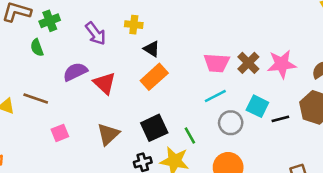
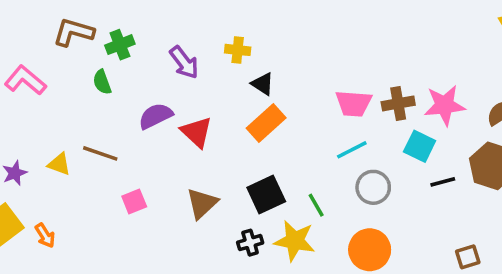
brown cross: (248, 63) -> (398, 103), turned 35
cyan square: (257, 106) -> (420, 146), moved

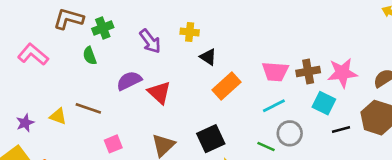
orange rectangle: (266, 123) -> (226, 86), moved
green line: (316, 205) -> (266, 147), moved, turned -36

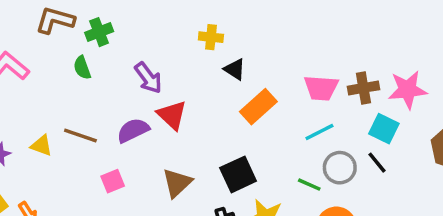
purple arrow: (150, 41) -> (148, 78), moved
purple semicircle: (129, 81) -> (133, 130), moved
black line: (341, 129) -> (377, 163), moved, turned 66

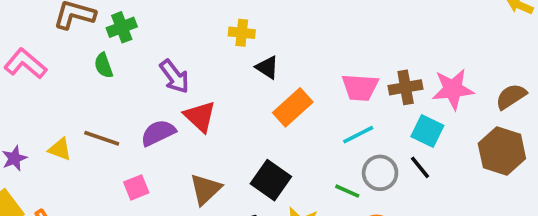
black square: (238, 174) -> (271, 180), turned -30

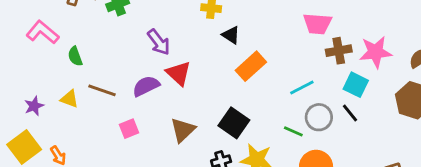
green semicircle: (104, 66) -> (75, 56), moved
pink trapezoid: (360, 87) -> (317, 24), moved

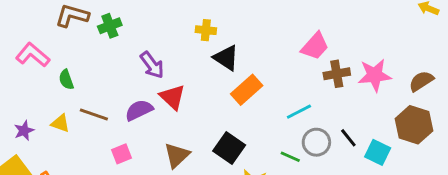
pink trapezoid: (317, 24) -> (315, 46), turned -52
black triangle: (231, 35) -> (226, 58), size x1.4
cyan square: (356, 85) -> (378, 152), moved

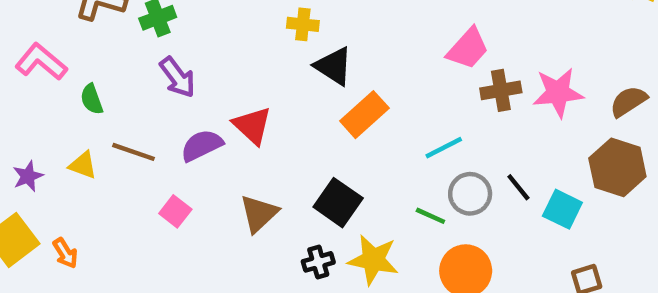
purple arrow: (152, 65) -> (177, 77), moved
pink square: (121, 154) -> (175, 211), turned -30

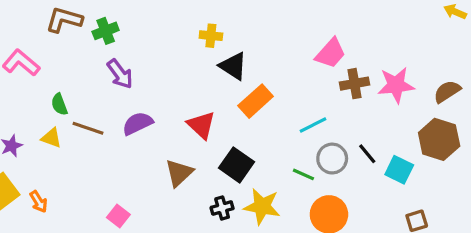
green semicircle: (92, 99) -> (59, 104), moved
red triangle: (252, 126) -> (201, 125), moved
pink square: (175, 211) -> (118, 216), moved

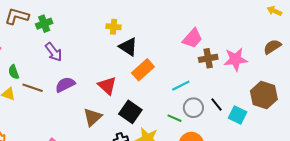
brown semicircle: (447, 92) -> (272, 47), moved

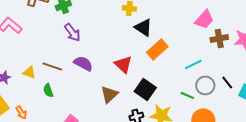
green semicircle: (14, 72) -> (48, 90), moved
purple semicircle: (65, 85) -> (83, 63), turned 54

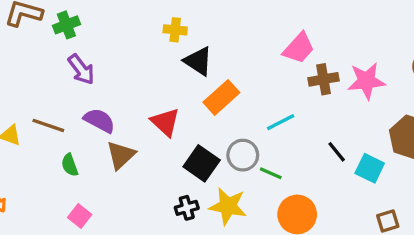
gray circle: (205, 85) -> (243, 155), moved
green semicircle: (48, 90) -> (70, 165), moved
brown triangle: (109, 94) -> (121, 155), moved

